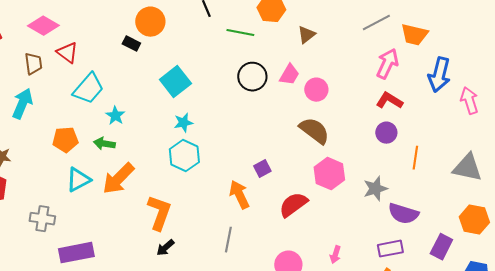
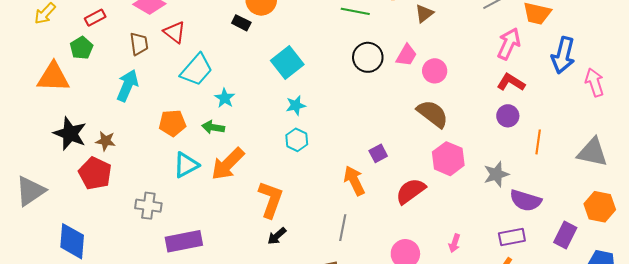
cyan hexagon: (184, 156) -> (297, 140), size x0.7

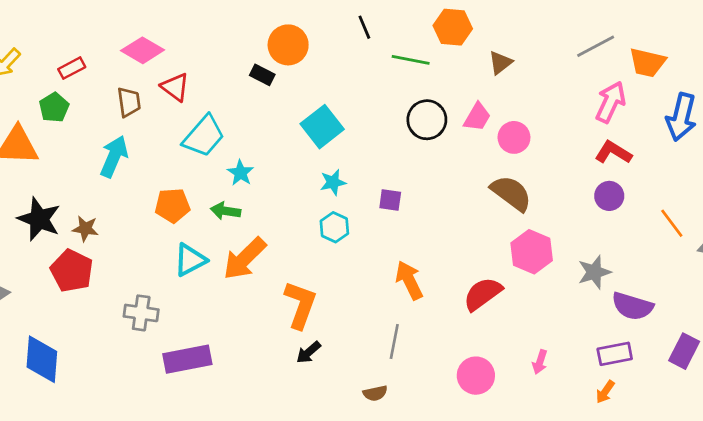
orange line: (538, 142) -> (672, 223), moved, turned -45
purple square: (378, 153) -> (390, 200), moved, turned 36

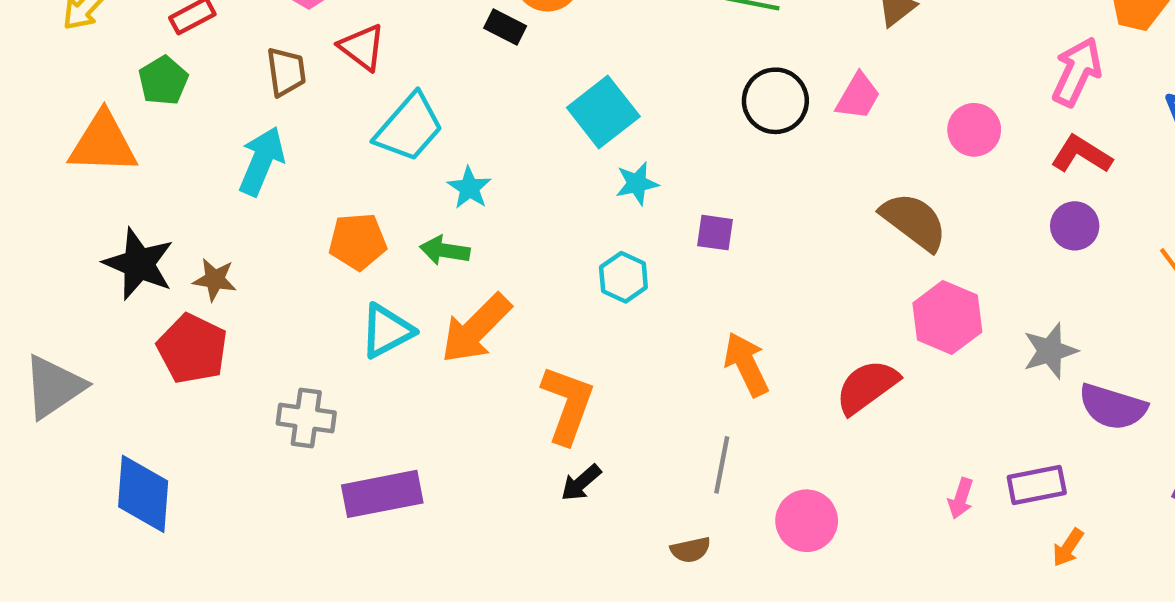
pink circle: (514, 137) -> (974, 130), moved
cyan star: (333, 182) -> (637, 183), moved
purple rectangle: (615, 354) -> (1037, 485), moved
pink circle: (476, 376) -> (807, 521), moved

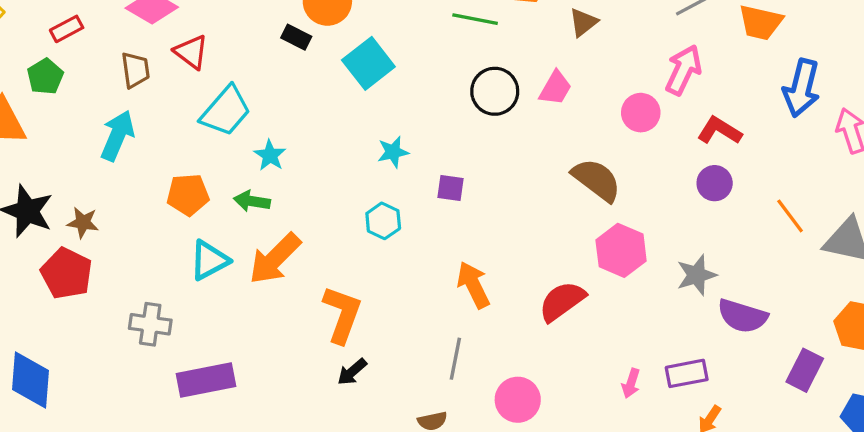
pink arrow: (1077, 72) -> (683, 70), moved
cyan square: (603, 112) -> (368, 63), moved

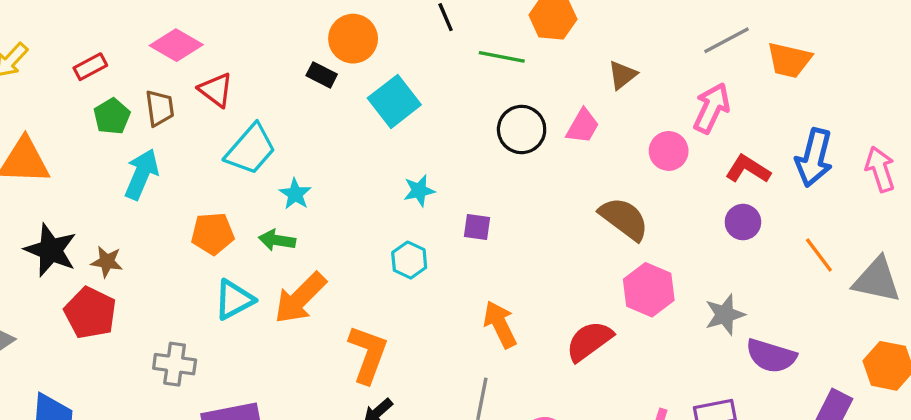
brown triangle: (583, 22) -> (622, 75), moved
green pentagon: (45, 77) -> (112, 116), moved
blue arrow: (802, 88) -> (814, 158), moved

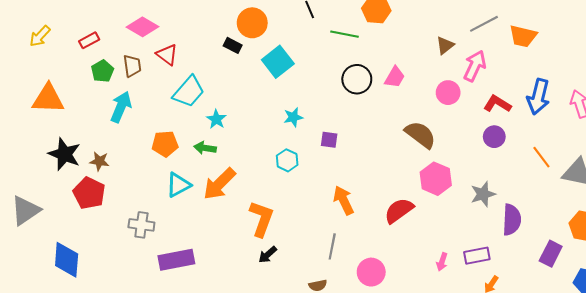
brown triangle: (622, 75) -> (445, 45), moved
purple semicircle: (771, 356) -> (512, 220), turned -104

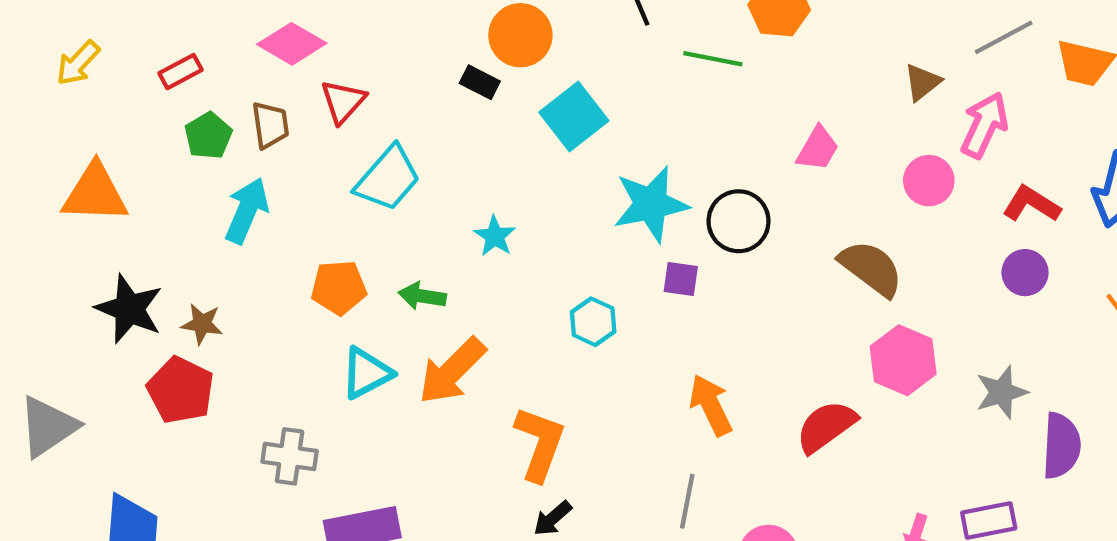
red triangle: (167, 55) -> (343, 101), turned 35
black circle: (357, 79) -> (739, 221), moved
cyan star: (293, 117) -> (651, 204), moved, size x1.8
cyan star: (216, 119) -> (495, 236), moved

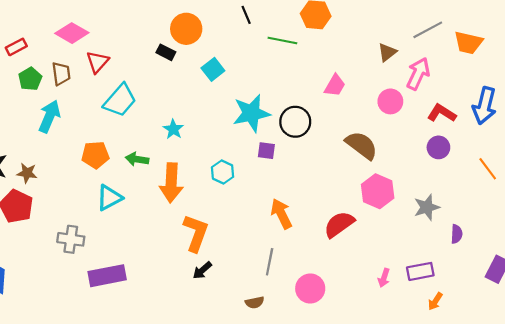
cyan square: (574, 116) -> (213, 69), size x0.7
orange arrow: (452, 371) -> (171, 183), moved, turned -42
purple semicircle: (1061, 446) -> (457, 234), size x0.6

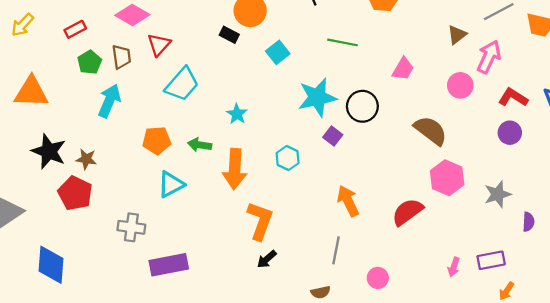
green line: (282, 41) -> (343, 42), moved
purple square: (266, 151) -> (333, 136), turned 30
pink circle: (310, 289) -> (378, 278), size x0.7

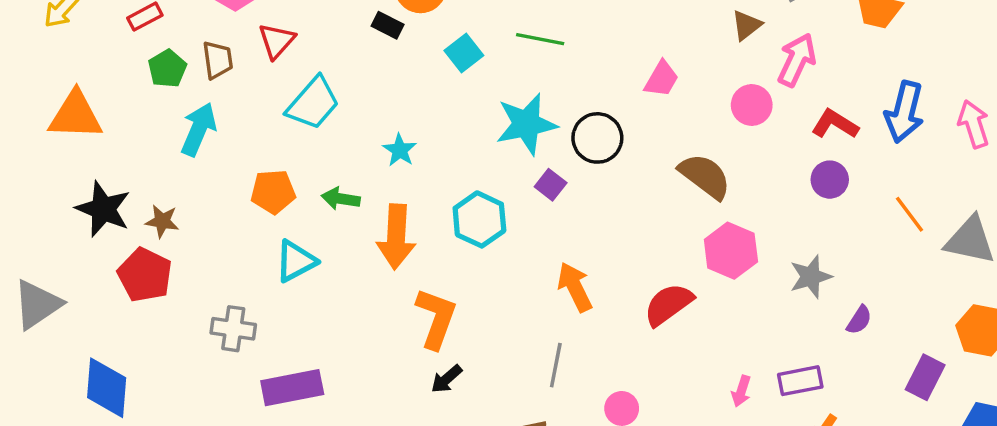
green line: (343, 42) -> (540, 39), moved
cyan hexagon: (288, 158) -> (479, 219), size x1.4
purple semicircle: (529, 222) -> (859, 320), turned 30

